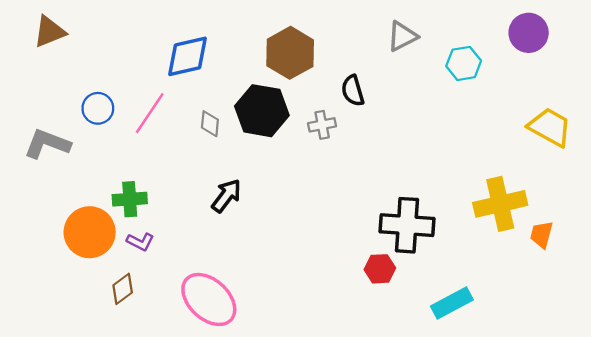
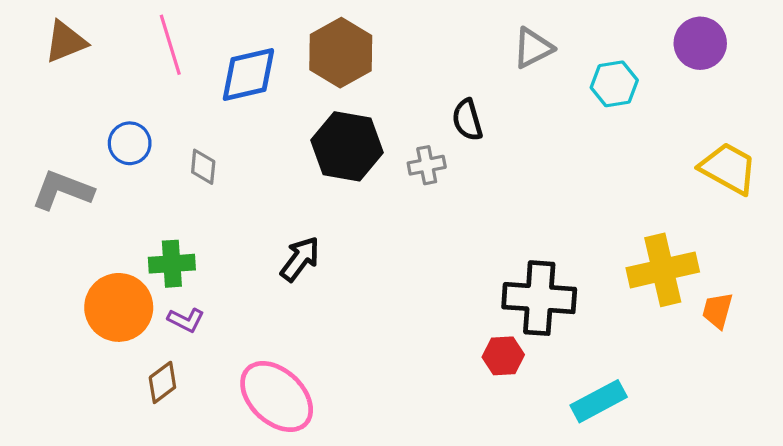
brown hexagon: (290, 53) -> (341, 53), moved
pink line: (150, 113) -> (170, 45), moved, turned -51
gray diamond: (210, 124) -> (203, 167), moved

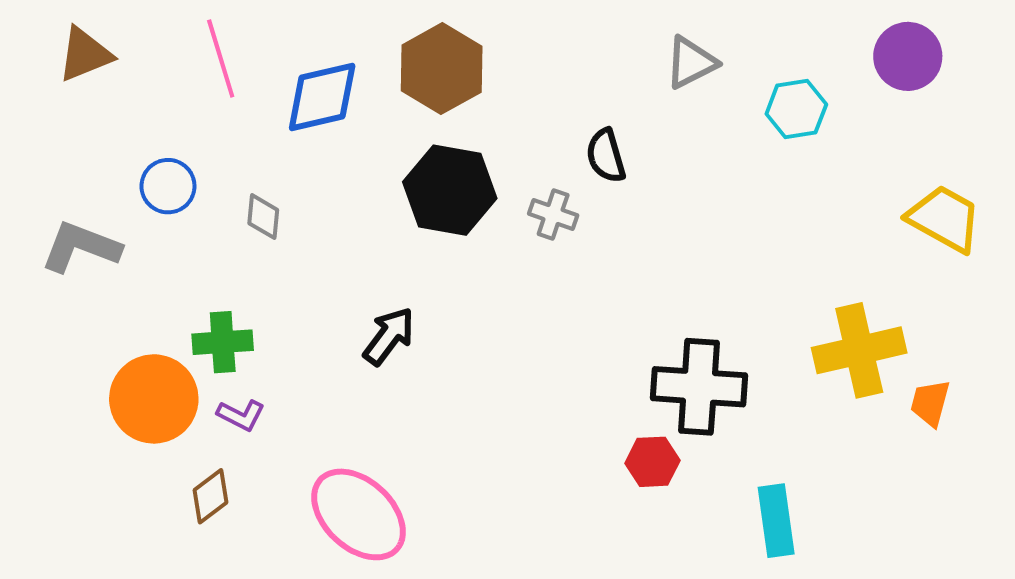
gray cross: (427, 165) -> (553, 215), turned 30
cyan rectangle: (599, 401) -> (776, 521), turned -70

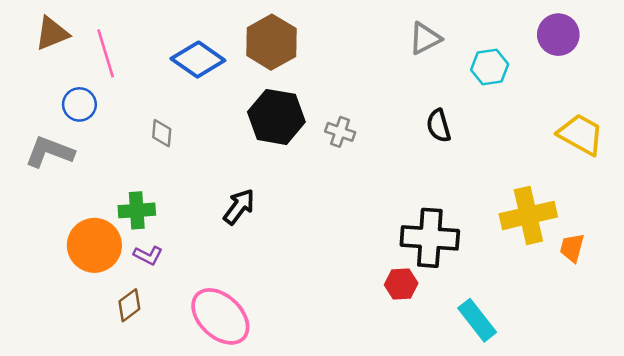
pink line: (221, 58) -> (106, 53), moved
blue diamond: (322, 97) -> (198, 60), turned 48
black semicircle: (606, 156) -> (439, 126), moved
blue circle: (168, 186) -> (79, 104), moved
cyan rectangle: (776, 521) -> (477, 320), turned -30

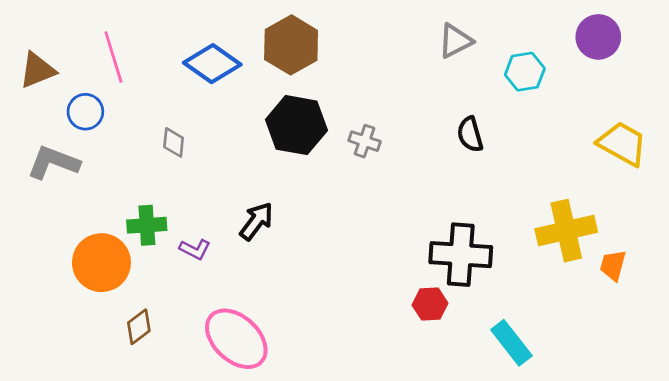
brown triangle: (52, 33) -> (37, 70), moved
purple L-shape: (148, 255) -> (195, 249), moved

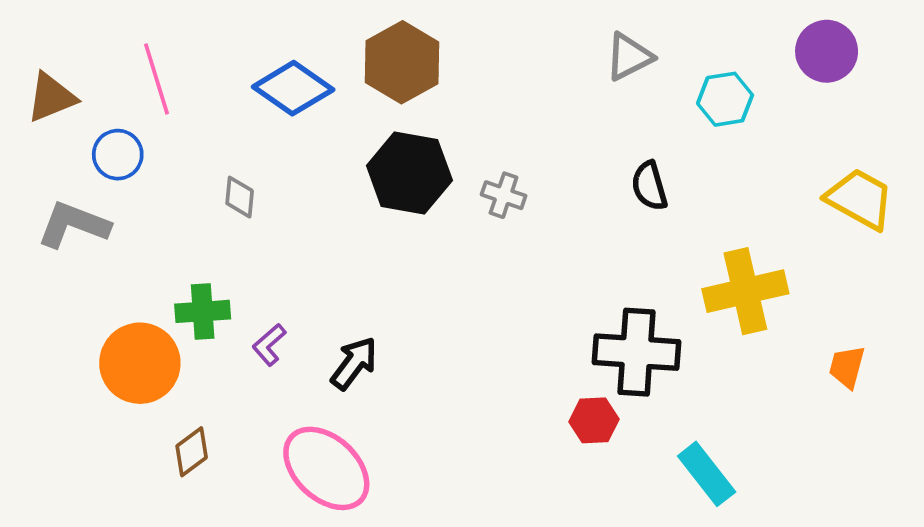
black arrow: (256, 221) -> (354, 363), moved
yellow cross: (566, 231) -> (745, 291), moved
purple L-shape: (195, 249) -> (269, 345), turned 112

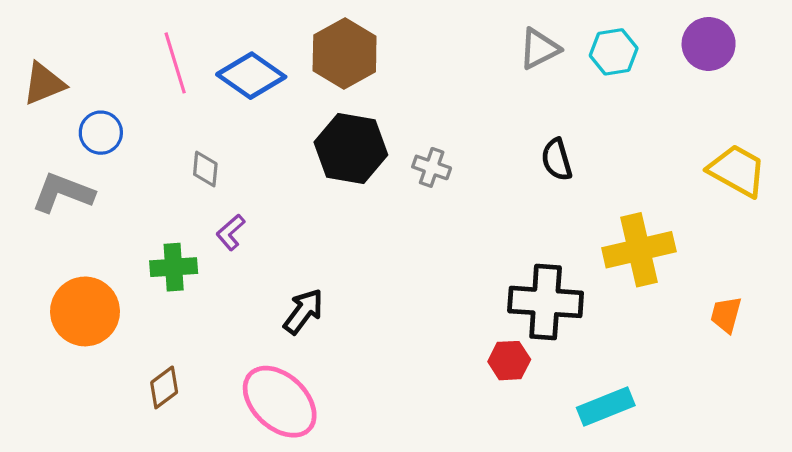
pink line: (157, 79) -> (175, 63), moved
cyan hexagon: (725, 99) -> (614, 52), moved
purple L-shape: (269, 345) -> (231, 232), moved
orange circle: (140, 363) -> (85, 311), moved
cyan rectangle: (707, 474) -> (606, 406), turned -74

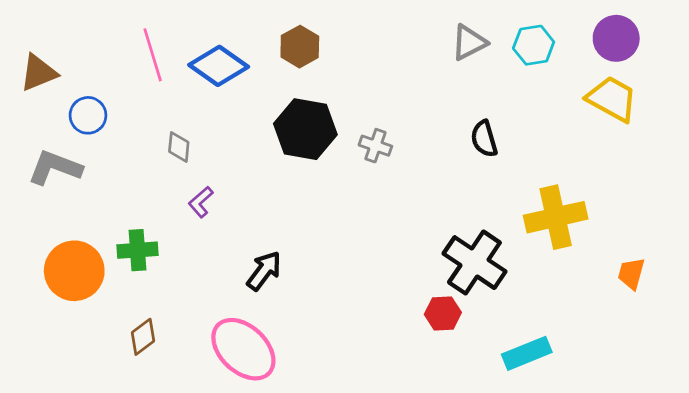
brown hexagon: (345, 53) -> (300, 47), size x0.7
yellow trapezoid: (737, 171) -> (612, 99), moved
green cross: (174, 267) -> (138, 250), moved
black cross: (546, 302) -> (474, 263), turned 30

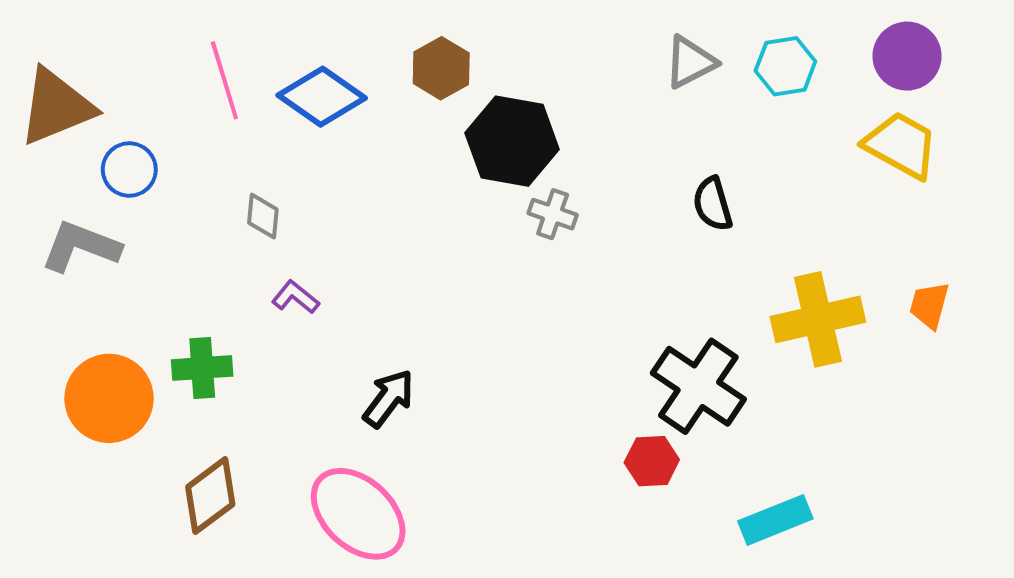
brown triangle: (38, 73) -> (56, 107), size x1.4
black hexagon: (305, 129) -> (512, 141), moved
purple L-shape: (201, 202) -> (295, 297), turned 80
orange trapezoid: (631, 274) -> (929, 305), moved
brown diamond: (143, 337) -> (210, 496), size x1.4

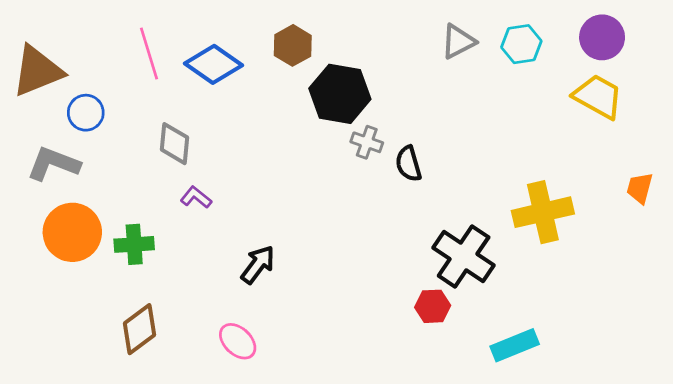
black semicircle: (713, 204) -> (408, 164), moved
gray diamond: (263, 216) -> (174, 144), size x1.4
orange trapezoid: (929, 305) -> (640, 188), moved
orange circle: (109, 398) -> (72, 232), moved
pink ellipse: (358, 514) -> (238, 341), size x0.6

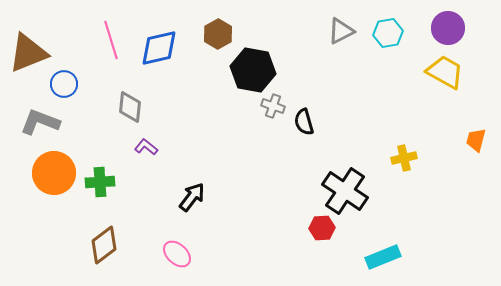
blue diamond: (213, 64) -> (159, 48), turned -48
yellow cross: (543, 212) -> (404, 158), size x0.6

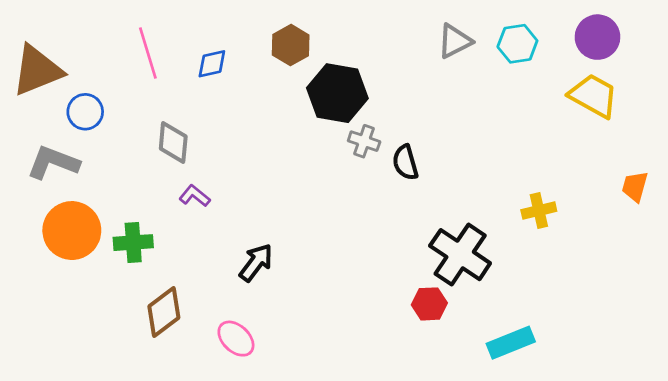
blue diamond: (159, 48) -> (212, 64), size x0.6
brown diamond: (104, 245) -> (164, 312), moved

